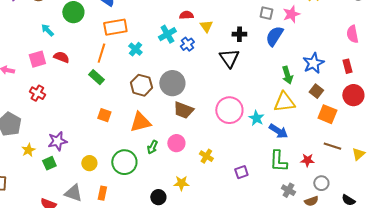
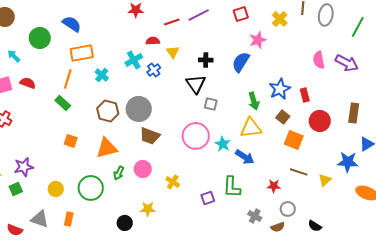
gray square: (266, 13) -> (211, 104), moved
red rectangle: (347, 66) -> (305, 95), moved
green L-shape: (278, 161) -> (232, 187), moved

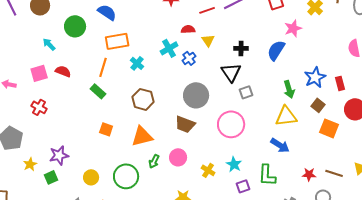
gray square: (211, 104) -> (246, 92), turned -32
gray circle: (139, 109) -> (196, 95), moved
cyan star: (223, 144) -> (234, 164), moved
brown line: (299, 172) -> (334, 173), moved

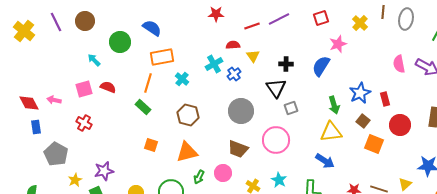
brown trapezoid: (185, 124) -> (238, 149), moved

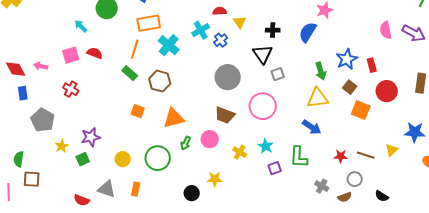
cyan cross: (182, 79) -> (169, 45), size x1.5
brown hexagon: (188, 115) -> (160, 81), moved

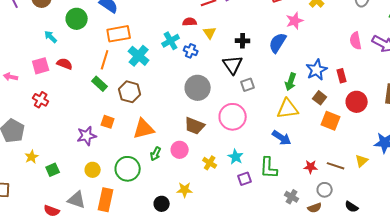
blue cross: (221, 40) -> (191, 51), turned -32
green arrow: (321, 71) -> (291, 82), turned 36
purple star: (91, 137) -> (87, 136), moved
orange rectangle: (136, 189) -> (106, 200), size x1.6

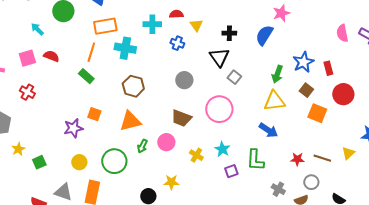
cyan cross: (171, 41) -> (152, 24), moved, turned 30
cyan cross: (139, 56) -> (125, 48), turned -30
gray square: (248, 85) -> (234, 77), turned -32
gray circle: (198, 88) -> (184, 80), size x0.7
brown hexagon: (130, 92) -> (133, 86), moved

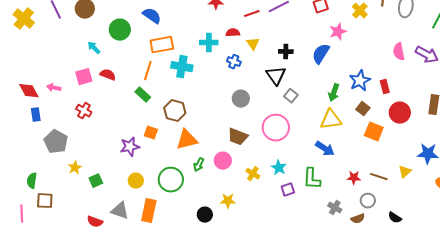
brown hexagon: (133, 86) -> (175, 111), moved

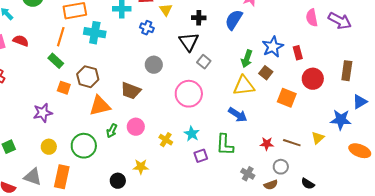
brown square: (363, 109) -> (266, 73), moved
orange square: (151, 133) -> (64, 88), moved
brown trapezoid: (238, 137) -> (131, 91), moved

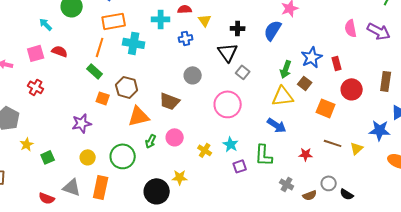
blue cross: (147, 28) -> (186, 38), turned -32
brown line: (292, 143) -> (333, 143), moved
gray circle: (281, 167) -> (329, 183), moved
black circle: (118, 181) -> (157, 191), size x1.6

